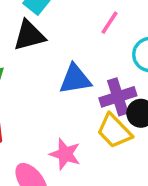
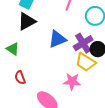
pink star: (65, 154) -> (72, 81), moved

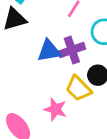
purple cross: (83, 43) -> (72, 50), moved

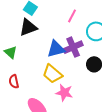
yellow trapezoid: (78, 88) -> (52, 74), moved

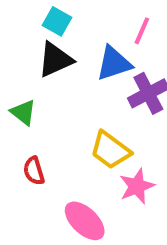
blue triangle: (56, 49) -> (114, 63), moved
pink star: (64, 93) -> (137, 186), turned -30

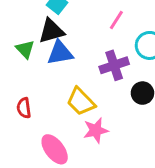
blue triangle: (114, 63) -> (60, 53), moved
green triangle: (23, 112) -> (25, 49), moved

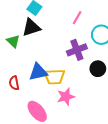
blue triangle: (60, 53) -> (38, 72), moved
yellow trapezoid: (81, 102) -> (54, 77), turned -45

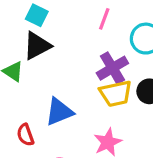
yellow trapezoid: (54, 77) -> (116, 94), moved

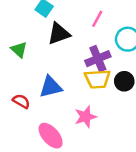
black triangle: (37, 46) -> (59, 34), moved
red semicircle: (25, 135) -> (21, 101), turned 132

